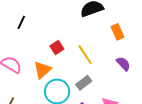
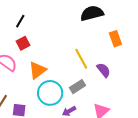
red square: (57, 47) -> (23, 43), moved
purple semicircle: (123, 64) -> (104, 70), moved

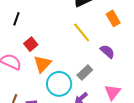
red square: (23, 43) -> (31, 44), moved
yellow line: (81, 59) -> (82, 33), moved

